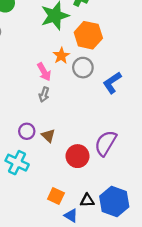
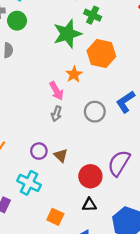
gray circle: (83, 68) -> (95, 112), moved
orange square: (56, 196) -> (55, 217), moved
black triangle: (87, 200) -> (89, 205), moved

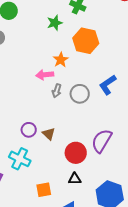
green star: (67, 34) -> (55, 23), size x0.6
pink arrow: (56, 91) -> (45, 75), turned 114
gray arrow: (56, 114) -> (57, 91), moved
orange square: (55, 217) -> (44, 190), turned -35

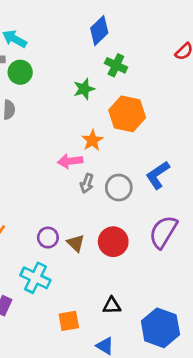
purple semicircle: (102, 141) -> (163, 232), moved
red circle: (76, 153) -> (113, 242), moved

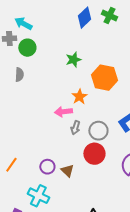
green cross: (116, 65) -> (110, 16), moved
red circle: (113, 242) -> (94, 154), moved

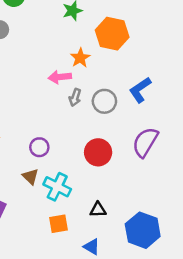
red circle: (94, 154) -> (98, 152), moved
brown triangle: (67, 171) -> (30, 177), moved
cyan cross: (38, 196) -> (57, 187), moved

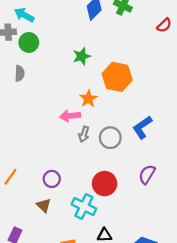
purple semicircle: (145, 142) -> (147, 174), size x0.7
cyan cross: (57, 187) -> (84, 207), moved

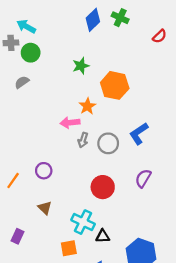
gray semicircle: (20, 73) -> (22, 82), turned -128
purple circle: (52, 179) -> (44, 171), moved
cyan cross: (84, 207) -> (83, 222), moved

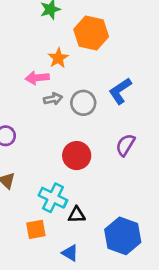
gray arrow: (83, 140) -> (53, 99), turned -120

